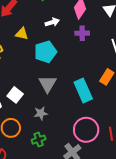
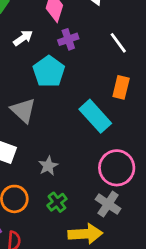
cyan pentagon: (45, 52) -> (49, 71), moved
gray triangle: (48, 84) -> (23, 110), moved

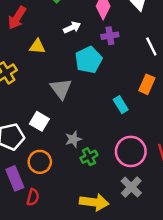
cyan rectangle: (95, 116) -> (121, 105), size x0.6
green cross: (57, 202) -> (89, 157), moved
gray cross: (108, 204) -> (131, 187), moved

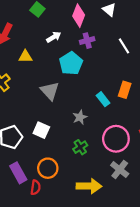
orange rectangle: (147, 84) -> (125, 90), moved
white square: (39, 121) -> (41, 130), moved
gray star: (73, 139) -> (80, 117), moved
orange circle: (40, 162) -> (48, 168), moved

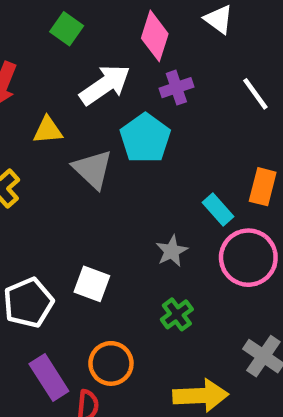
white arrow: (54, 37) -> (105, 85), size x1.6
gray triangle: (50, 91) -> (93, 169), moved
pink circle: (116, 139) -> (248, 258), moved

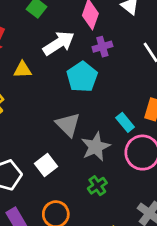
gray triangle: (93, 169) -> (68, 125), moved
gray star: (172, 251) -> (96, 147), size x1.5
white square: (92, 284) -> (46, 165), turned 30

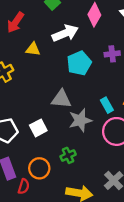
purple cross: (102, 47) -> (112, 54), moved
gray triangle: (68, 125) -> (61, 99), turned -50
green cross: (97, 186) -> (68, 155), moved

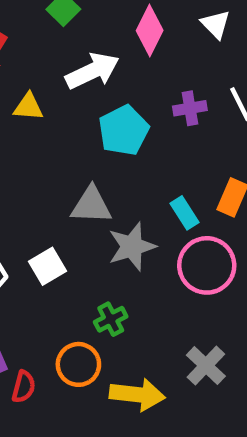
orange circle: (39, 168) -> (78, 364), moved

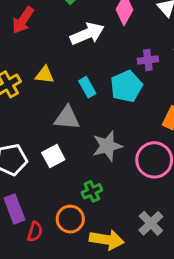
yellow triangle: (28, 107) -> (45, 75), moved
cyan pentagon: (124, 130) -> (126, 86), moved
gray triangle: (91, 205) -> (67, 118), moved
cyan rectangle: (184, 213) -> (87, 87), moved

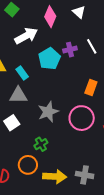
cyan pentagon: (126, 86) -> (49, 59), moved
cyan rectangle: (87, 87) -> (22, 73), moved
gray cross: (151, 223) -> (85, 175), moved, turned -30

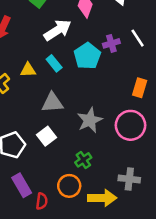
cyan rectangle: (22, 73) -> (54, 63), moved
gray cross: (85, 175) -> (129, 179), moved

